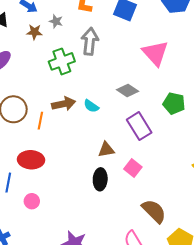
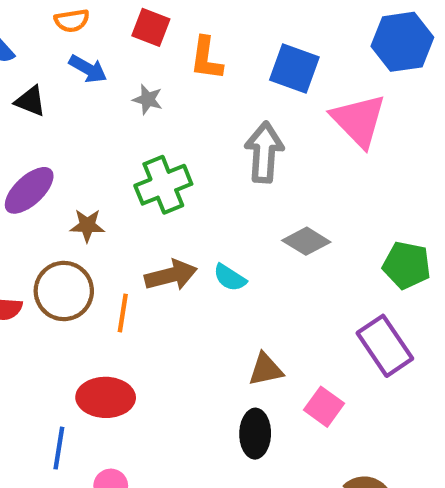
brown star: (34, 32) -> (87, 225), moved
gray arrow: (90, 41) -> (264, 152), moved
pink triangle: (155, 53) -> (359, 120), moved
purple rectangle: (139, 126) -> (385, 346), moved

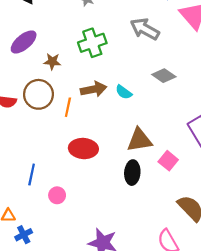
gray arrow: (264, 152) -> (145, 29), turned -68
brown triangle: (266, 369) -> (139, 140), size x1.4
red ellipse: (106, 397) -> (83, 149), moved

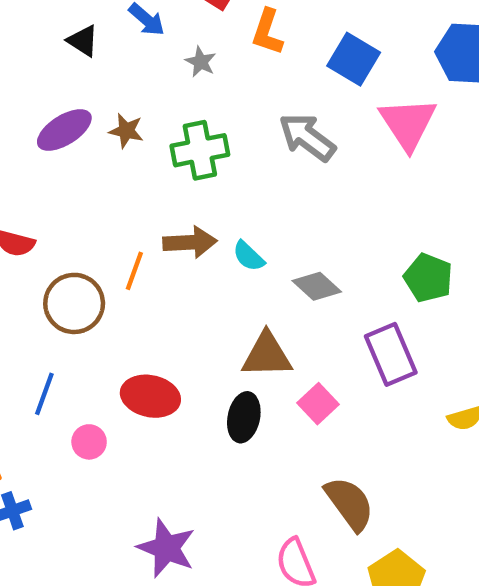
brown star: (52, 62) -> (126, 131), moved
gray diamond: (164, 76) -> (317, 286), moved
brown circle: (38, 94) -> (74, 303), moved
red ellipse: (83, 149) -> (150, 396), moved

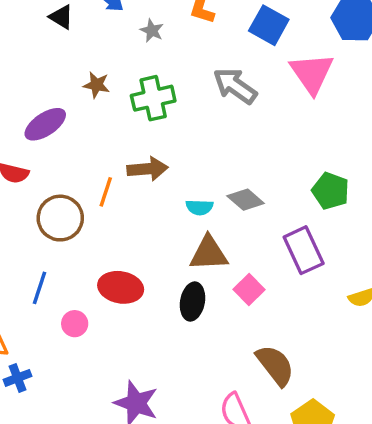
purple ellipse: (64, 130) -> (45, 124), moved
cyan semicircle: (249, 256) -> (199, 207), moved, turned -40

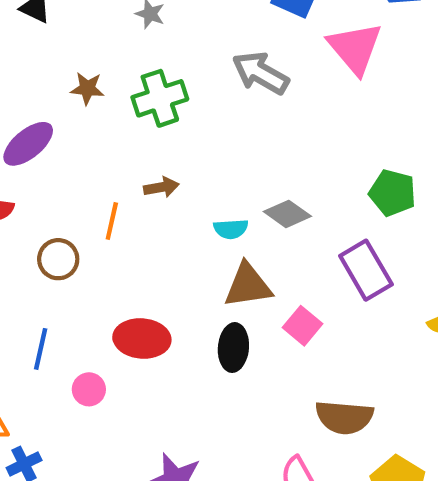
brown arrow: (148, 169) -> (161, 187), size x0.7
brown circle: (60, 218) -> (58, 259), size x0.7
brown semicircle: (275, 365) -> (344, 417), turned 138

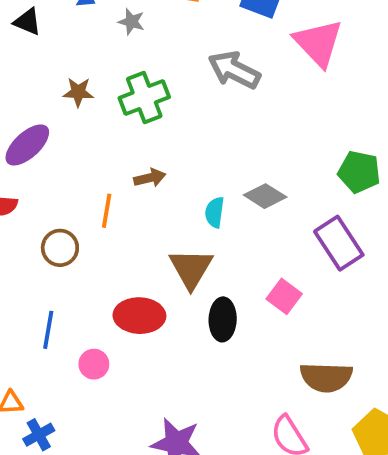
cyan semicircle: (231, 229) -> (215, 212), turned 104
brown triangle: (248, 285) -> (191, 268), moved, turned -48

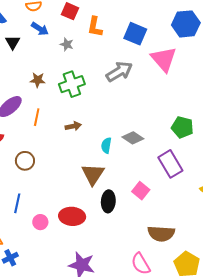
black triangle: (27, 22) -> (13, 42), turned 35
gray arrow: (234, 70) -> (119, 72), turned 120
orange line: (107, 211) -> (37, 117), moved
red ellipse: (139, 316) -> (72, 216), moved

